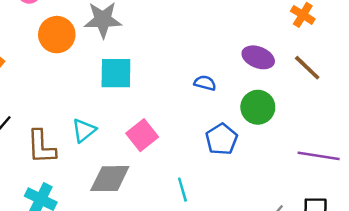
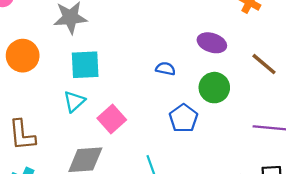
orange circle: (57, 35) -> (23, 56), moved
brown line: (307, 68) -> (264, 64), moved
cyan triangle: (84, 130) -> (74, 101), moved

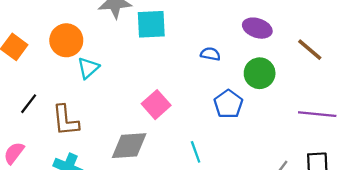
cyan square: (85, 65) -> (151, 24), moved
cyan triangle: (74, 101) -> (88, 68), moved

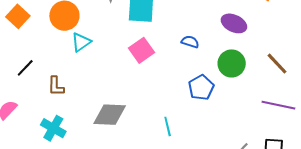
brown line: (310, 50) -> (277, 64), moved
pink square: (156, 105) -> (142, 50), moved
brown L-shape: (65, 120) -> (56, 86), size x0.7

